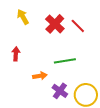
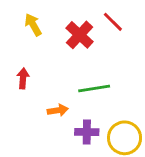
red line: (78, 26) -> (113, 22), moved
purple cross: (60, 91) -> (87, 132), turned -35

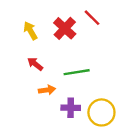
yellow arrow: (33, 25) -> (30, 31), moved
red arrow: (23, 78) -> (35, 64), moved, turned -56

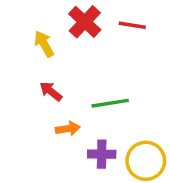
red line: (92, 18) -> (132, 25), turned -36
red cross: (65, 28) -> (85, 22), moved

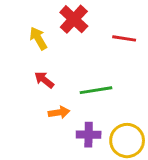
red line: (132, 25) -> (124, 38), moved

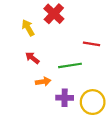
red line: (124, 38) -> (92, 44), moved

